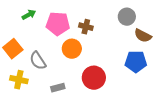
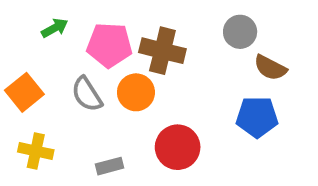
brown cross: (86, 27) -> (162, 51), size x1.6
gray semicircle: (38, 61) -> (87, 94), moved

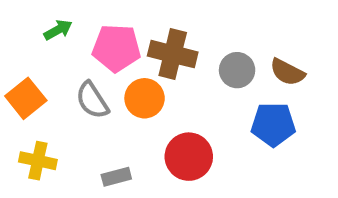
gray circle: (240, 32) -> (237, 70), moved

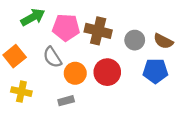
green arrow: (58, 30) -> (33, 17), size x1.5
orange circle: (145, 98) -> (75, 73), moved
red circle: (189, 157) -> (107, 72), moved

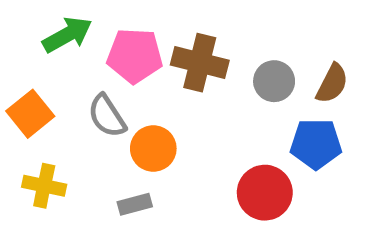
brown semicircle: (163, 41) -> (332, 83), turned -90
red circle: (107, 72) -> (265, 193), moved

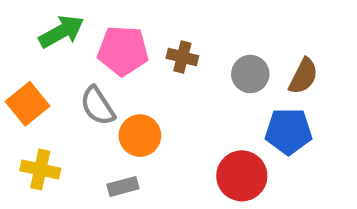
brown cross: (200, 63) -> (182, 57), size x0.6

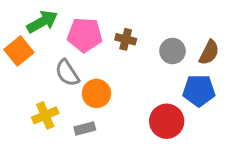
orange square: (27, 104) -> (19, 51), moved
yellow cross: (40, 170) -> (45, 115), moved, turned -35

